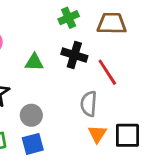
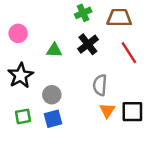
black cross: (74, 55) -> (88, 44), turned 35
red line: (107, 72) -> (129, 53), moved

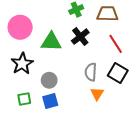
pink circle: (18, 33) -> (20, 27), size x1.5
green triangle: (54, 50) -> (51, 42), size x1.5
black square: (132, 112) -> (118, 73), moved, turned 30

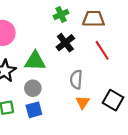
green triangle: (51, 42) -> (35, 61), moved
black square: (118, 73) -> (113, 100), moved

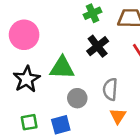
gray circle: (33, 88) -> (77, 98), moved

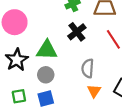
gray circle: (77, 98) -> (46, 75), moved

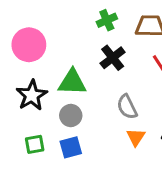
gray semicircle: (88, 68) -> (127, 107), turned -30

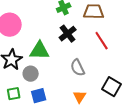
gray circle: (71, 115) -> (31, 74), moved
orange triangle: (136, 137) -> (80, 97), moved

